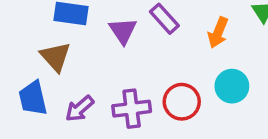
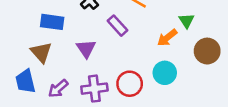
purple triangle: (123, 31) -> (86, 49), moved
orange arrow: (218, 33) -> (167, 38), moved, turned 30

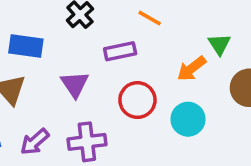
purple rectangle: (118, 26) -> (120, 51), turned -60
red circle: (130, 84) -> (137, 100), moved

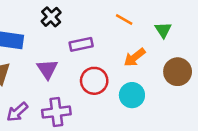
orange line: (150, 18) -> (124, 20), moved
green triangle: (219, 44) -> (163, 30), moved

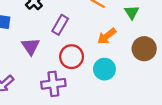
purple rectangle: (81, 44) -> (60, 25), turned -48
purple cross: (56, 112) -> (53, 84), moved

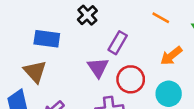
purple triangle: (31, 46) -> (98, 68), moved

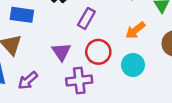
purple triangle: (98, 68) -> (61, 52), moved

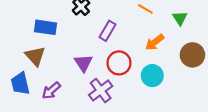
purple cross: (79, 80) -> (101, 90), turned -30

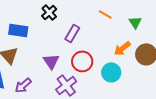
orange arrow: (155, 42) -> (122, 48), moved

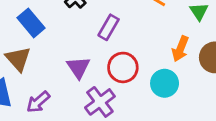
blue rectangle: (18, 30) -> (31, 23), turned 42
orange arrow: (122, 48) -> (180, 49), turned -30

